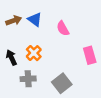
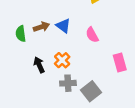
gray cross: (28, 79) -> (68, 83), moved

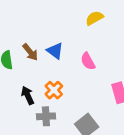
brown arrow: (41, 27) -> (30, 52), turned 70
gray cross: (68, 83) -> (46, 116), moved

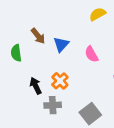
blue triangle: (55, 51) -> (61, 44), turned 35
brown arrow: (30, 52) -> (38, 36), moved

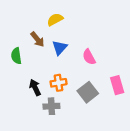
yellow semicircle: (98, 14) -> (55, 19), moved
orange cross: (60, 81) -> (59, 83), turned 35
gray square: (90, 114) -> (88, 92), moved

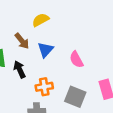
black arrow: (35, 87) -> (20, 69), moved
gray square: (88, 92) -> (75, 97), turned -30

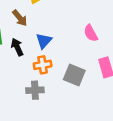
blue triangle: (45, 50) -> (44, 41), moved
pink semicircle: (76, 60) -> (91, 33), moved

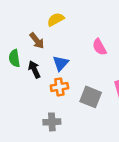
pink semicircle: (91, 33) -> (99, 47), moved
gray cross: (35, 90) -> (52, 122), moved

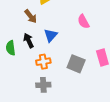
green semicircle: (14, 58) -> (11, 48), moved
orange cross: (59, 87) -> (43, 62), moved

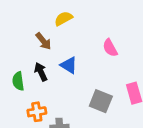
blue triangle: (51, 35) -> (69, 65), turned -40
orange cross: (43, 62) -> (37, 112), moved

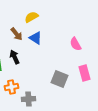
pink semicircle: (110, 48) -> (76, 44), moved
blue triangle: (69, 65) -> (36, 38), moved

